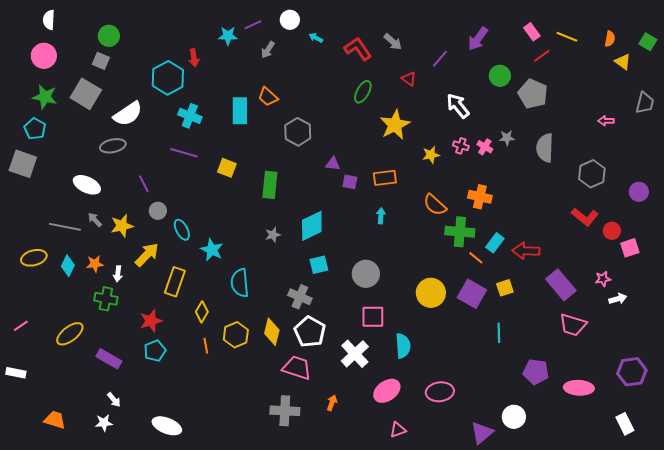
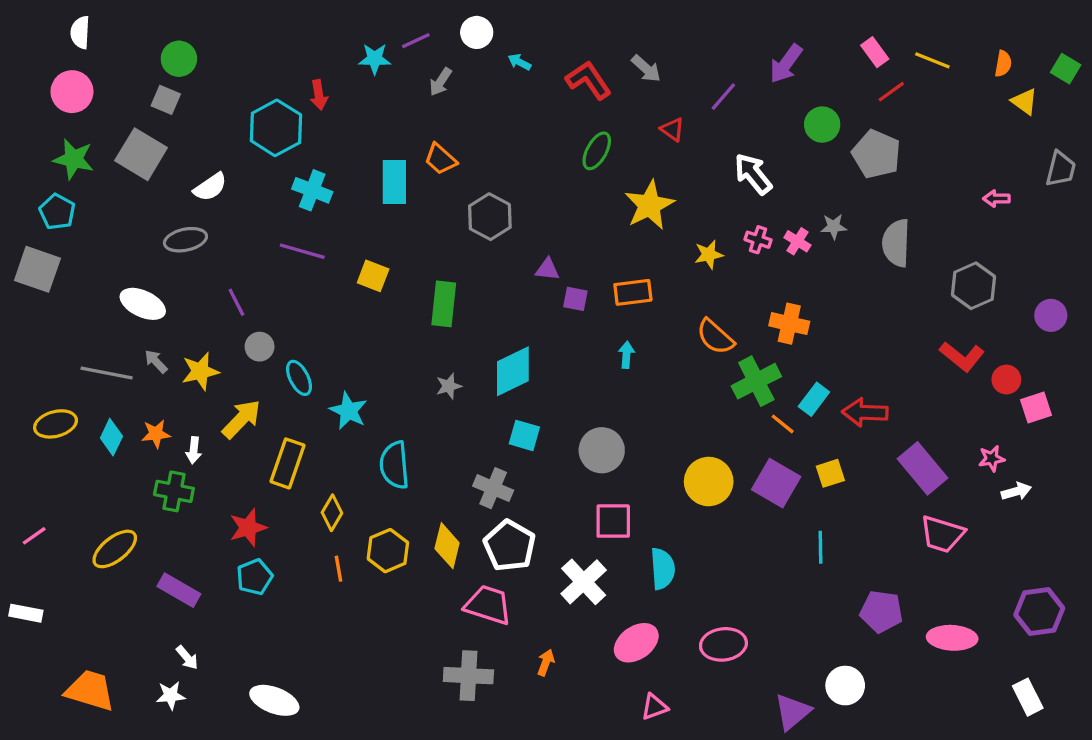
white semicircle: (128, 114) -> (210, 187), size x0.7
green cross: (460, 232) -> (756, 381), turned -32
cyan square: (319, 265) -> (524, 435), turned 30
orange trapezoid: (55, 420) -> (90, 690), size x1.4

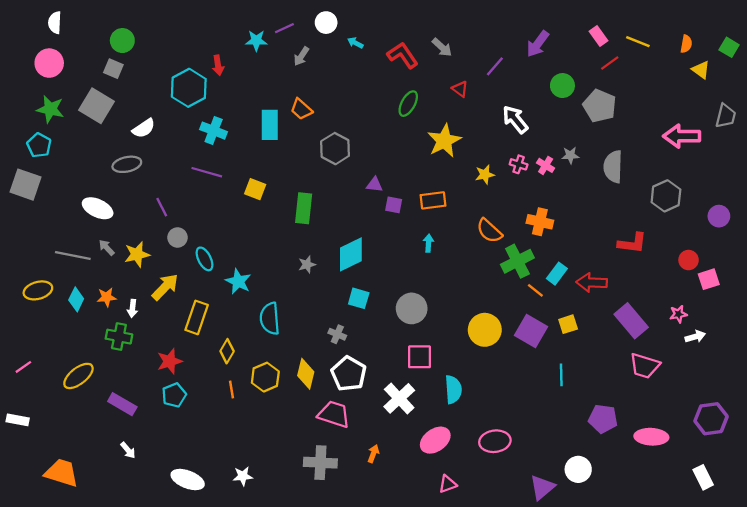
pink arrow: (997, 199) -> (682, 136), size x2.0
red L-shape: (962, 356) -> (632, 243), moved, turned -32
gray cross: (493, 488) -> (337, 334), size x0.7
white star: (171, 695) -> (243, 476), moved

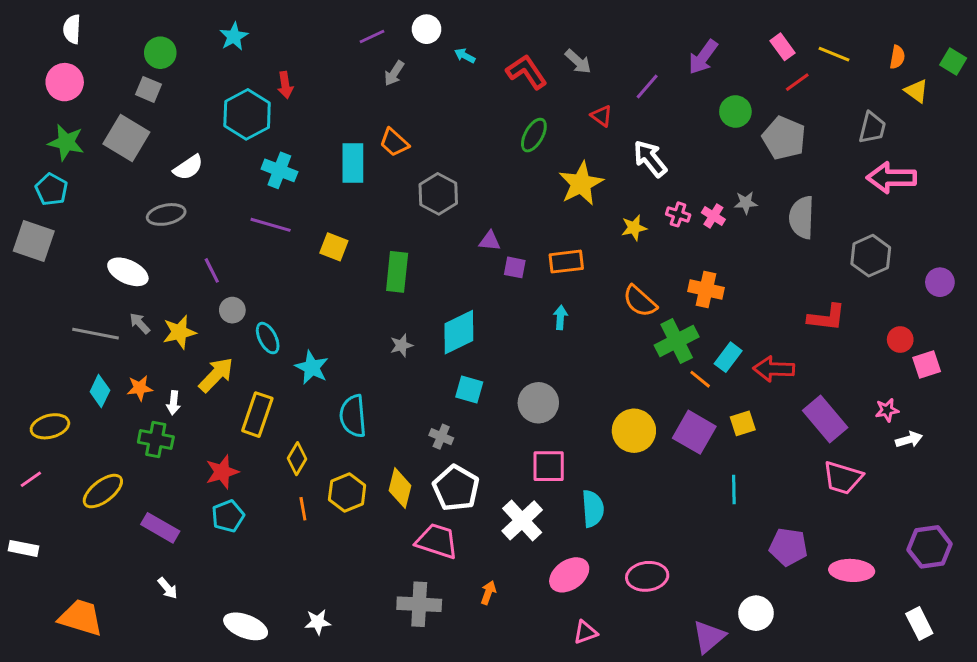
cyan star: (256, 41) -> (234, 36), moved, turned -30
gray trapezoid: (726, 116) -> (872, 128), moved
white arrow: (515, 119) -> (650, 159), moved
yellow ellipse: (38, 290) -> (50, 426), moved

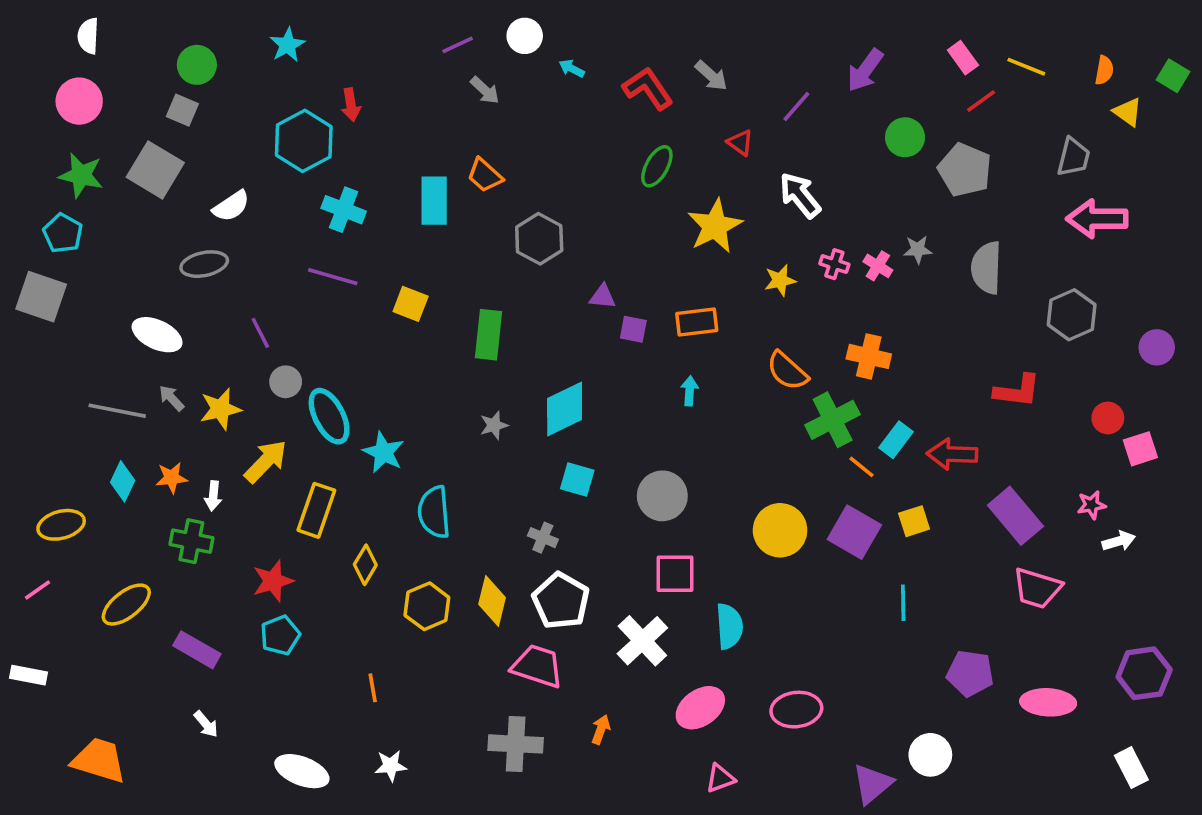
gray arrow: (394, 73) -> (485, 90), turned -80
cyan ellipse: (268, 338) -> (329, 416), size x1.4
orange line: (303, 509) -> (373, 688), moved

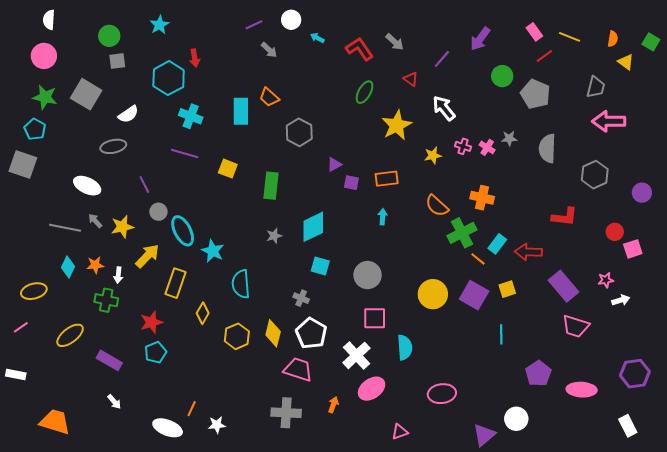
gray square: (182, 110) -> (117, 61), moved, turned -30
purple triangle: (603, 297) -> (334, 164), turned -35
purple pentagon: (970, 673) -> (538, 374), turned 30
orange line: (373, 688) -> (192, 409), moved, turned 35
pink ellipse: (700, 708) -> (372, 389), moved

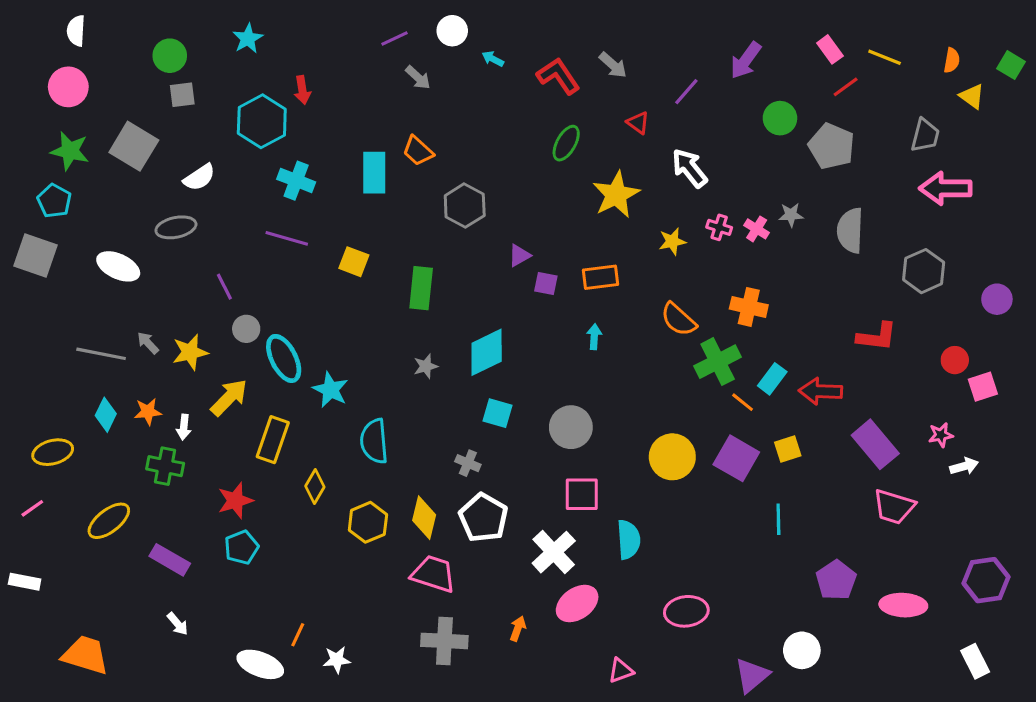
white ellipse: (87, 186) -> (118, 266), moved
pink trapezoid: (298, 370) -> (433, 574), moved

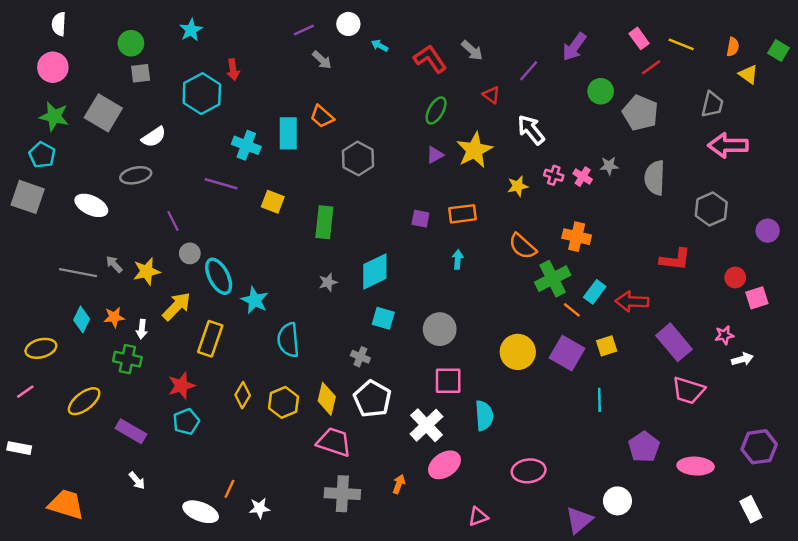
cyan cross: (296, 181) -> (246, 145), moved
purple triangle: (519, 255) -> (435, 155), moved
yellow diamond: (315, 486) -> (243, 395), moved

